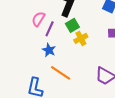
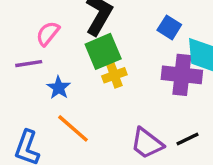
green square: (72, 25) -> (103, 51), size x1.5
purple line: (50, 29) -> (29, 64), moved, turned 49

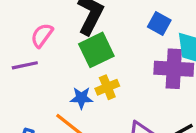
yellow cross: (114, 75) -> (107, 87), moved
blue star: (59, 88) -> (81, 98), moved, turned -30

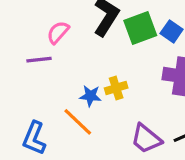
green square: (96, 50) -> (140, 28), moved

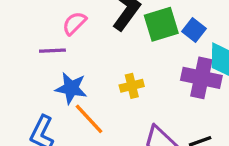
blue star: (90, 96) -> (71, 88), moved, size x1.4

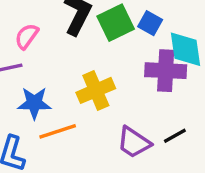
yellow cross: (132, 86) -> (96, 90), size x1.5
orange line: (89, 119) -> (58, 131), turned -56

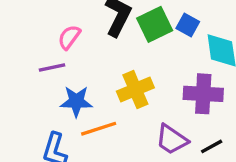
purple cross: (166, 71) -> (203, 94), moved
black line: (175, 136) -> (212, 146), moved

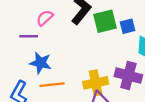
blue square: (188, 25) -> (127, 26), turned 35
yellow cross: (135, 89) -> (96, 83), moved

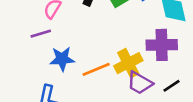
orange line: (52, 85) -> (96, 69), moved

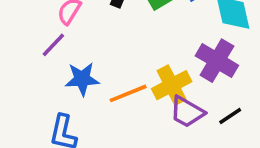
purple line: (41, 34) -> (53, 45), turned -30
purple cross: (162, 45) -> (217, 61), turned 32

